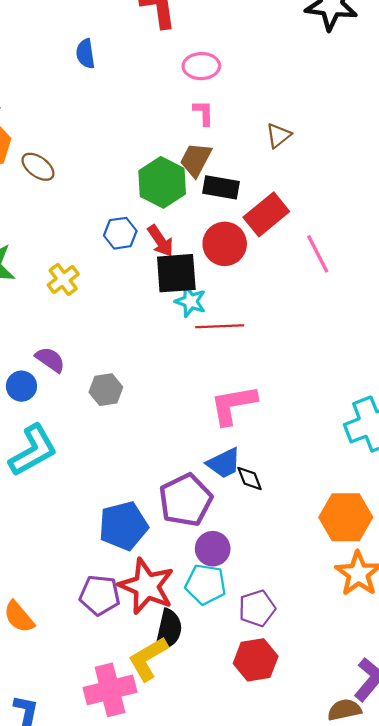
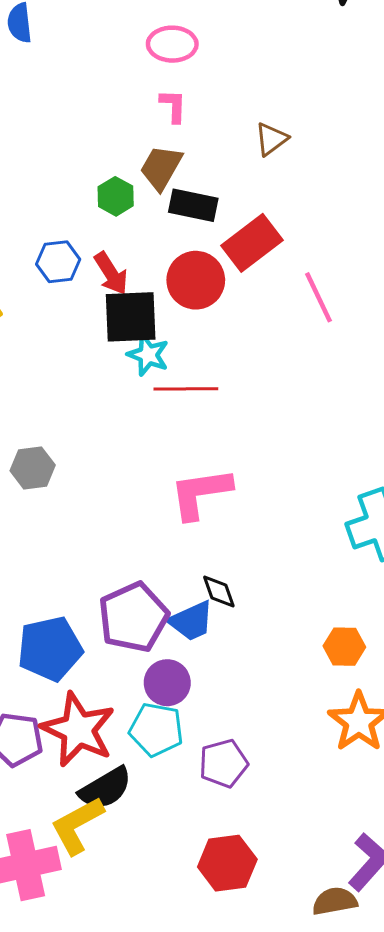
green hexagon: (162, 182) -> (116, 196), size x0.6
blue trapezoid: (224, 463) -> (191, 621), moved
orange hexagon: (346, 517) -> (344, 647), size x0.6
black semicircle: (168, 630) -> (105, 788), turned 45
red hexagon: (256, 660) -> (227, 863), moved

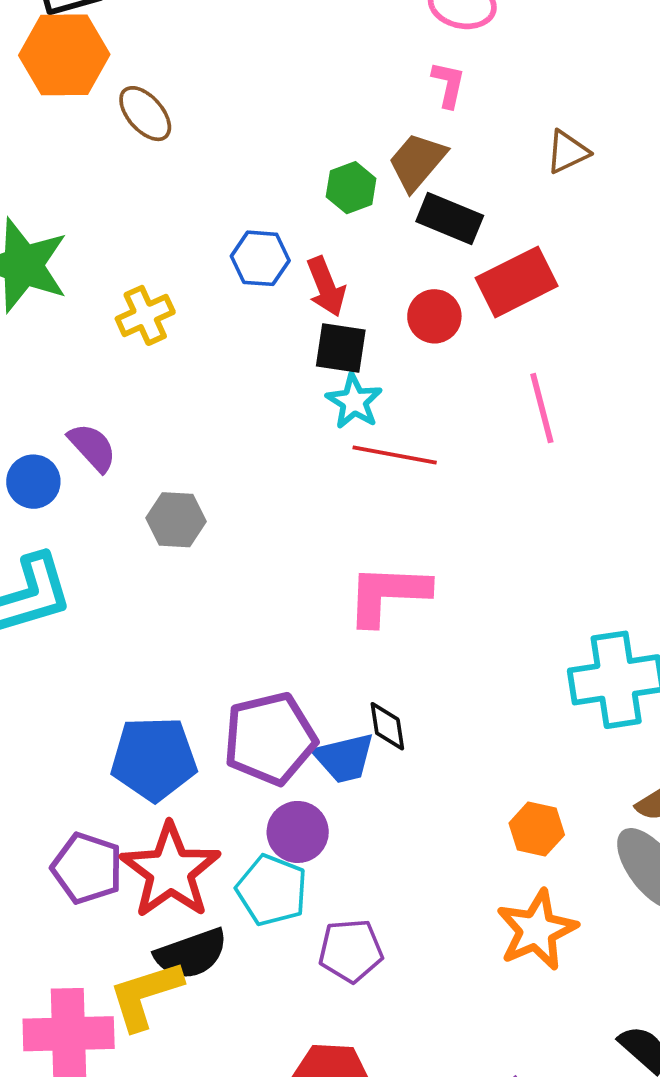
red circle: (196, 280) -> (434, 316), size x0.7
pink line: (319, 297) -> (542, 408), moved
black square: (131, 317) -> (341, 348), size x0.7

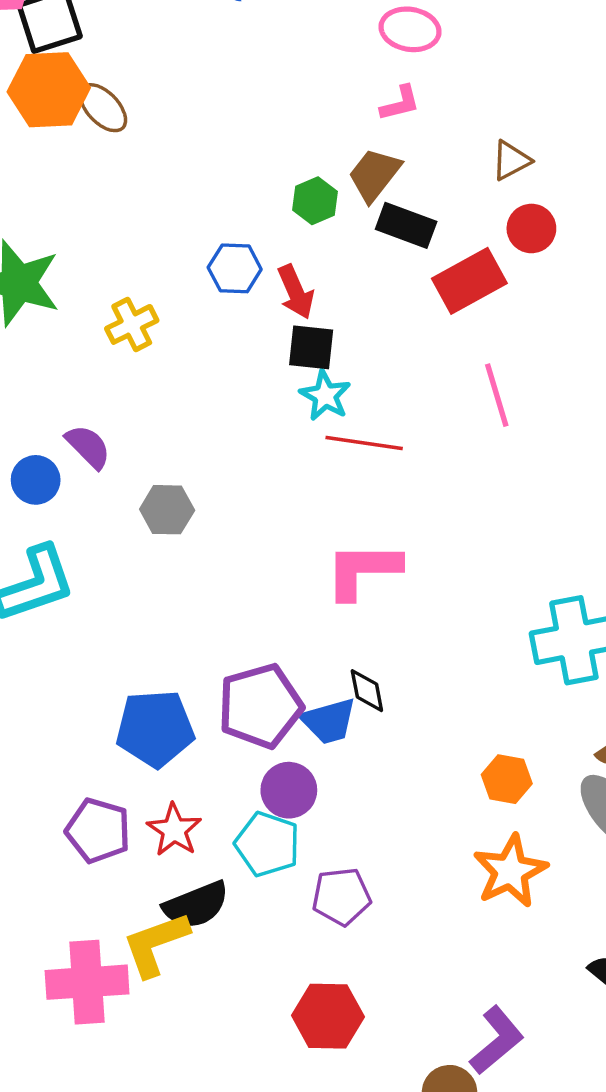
pink L-shape: (448, 84) -> (400, 103), turned 66
brown ellipse: (145, 114) -> (103, 108), moved
red circle: (434, 316) -> (531, 228), moved
red star: (170, 871) -> (174, 830), size x0.6

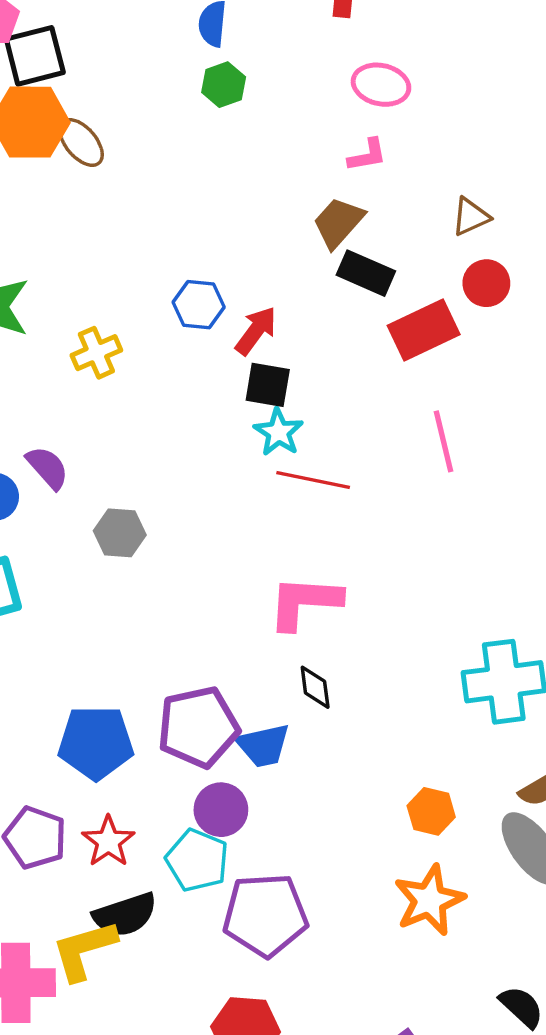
green hexagon: (315, 201) -> (224, 85), moved
red arrow: (296, 292) -> (256, 331), turned -123
black diamond: (367, 691) -> (315, 687), moved
purple pentagon: (341, 896) -> (265, 915), size x1.5

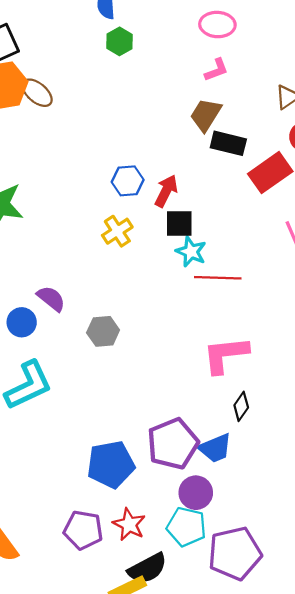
yellow cross: (96, 353) -> (117, 231), moved
black diamond: (315, 687) -> (241, 406), turned 52

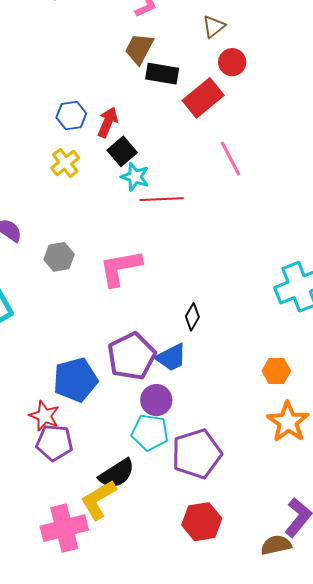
black square: (179, 223) -> (122, 151), turned -36
pink L-shape: (226, 355) -> (120, 268), moved
red star: (129, 524) -> (44, 416), moved

